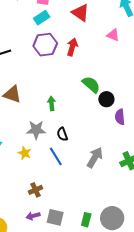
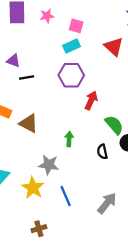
red arrow: (72, 47) -> (91, 100), moved
black semicircle: (62, 134) -> (102, 152), moved
yellow star: (25, 153) -> (33, 188), size x1.5

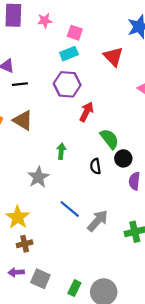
brown triangle: (29, 123) -> (23, 120), moved
gray star: (49, 165) -> (38, 177), turned 30
yellow star: (33, 188) -> (18, 217), moved
blue line: (66, 196) -> (70, 209), moved, turned -30

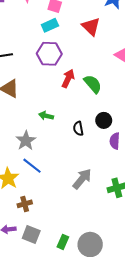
green semicircle: (109, 139) -> (93, 84), moved
green arrow: (61, 151) -> (46, 116), turned -80
blue line: (70, 209) -> (32, 166), moved
brown cross: (25, 244) -> (25, 204), moved

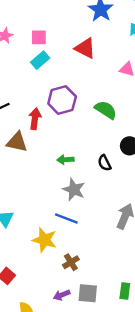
purple hexagon: (49, 54) -> (62, 100), moved
red arrow: (68, 79) -> (35, 119), moved
gray star: (26, 141) -> (74, 190), moved

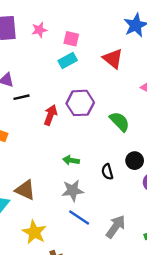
brown triangle: (17, 142) -> (25, 190), moved
gray star: (74, 190) -> (73, 190), turned 30
blue line: (66, 218) -> (79, 217), moved

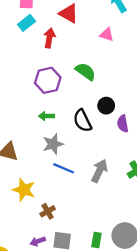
purple hexagon: (80, 103) -> (48, 80), moved
red arrow: (50, 115) -> (49, 38), moved
black semicircle: (107, 172) -> (82, 121), size x1.5

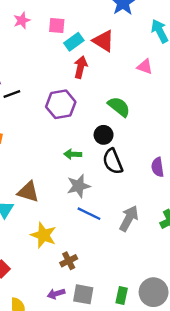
cyan rectangle: (27, 23) -> (74, 42), moved
purple hexagon: (48, 80) -> (61, 104), moved
black circle: (106, 106) -> (104, 135), moved

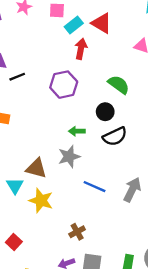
black semicircle: (113, 161) -> (115, 136), turned -90
gray star: (79, 186) -> (69, 157), moved
yellow star: (43, 235) -> (41, 200), moved

